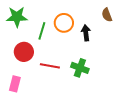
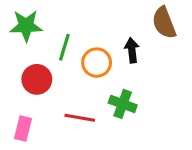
brown semicircle: (107, 15) -> (164, 23), size x1.5
orange circle: (64, 23) -> (97, 63), moved
red line: (50, 66) -> (80, 118), moved

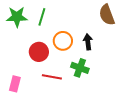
green line: (64, 47) -> (42, 17), moved
black arrow: (132, 50) -> (88, 42), moved
red circle: (37, 79) -> (39, 52), moved

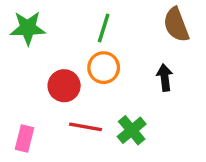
green line: (42, 17) -> (104, 28), moved
black arrow: (88, 42) -> (165, 77), moved
green cross: (80, 68) -> (132, 130), moved, turned 30

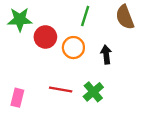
green line: (104, 28) -> (85, 16), moved
black arrow: (165, 77) -> (106, 55), moved
red circle: (64, 86) -> (45, 37), moved

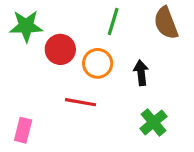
red line: (61, 90) -> (81, 102), moved
green cross: (93, 92) -> (154, 122), moved

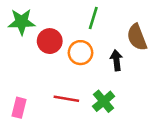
brown semicircle: (166, 23) -> (137, 37), moved
red line: (81, 102) -> (66, 99), moved
green cross: (154, 122) -> (104, 101), moved

